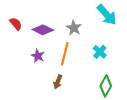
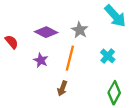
red semicircle: (16, 24) -> (12, 42), moved

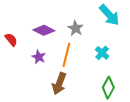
brown arrow: (62, 88) -> (59, 84), size x1.5

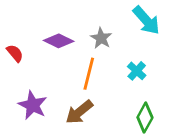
purple star: (39, 57) -> (33, 105), moved, size x1.5
brown arrow: (59, 84) -> (79, 112), turned 30

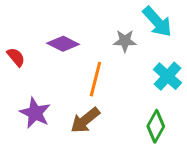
gray star: (101, 38) -> (125, 41), moved, turned -30
cyan cross: (137, 71) -> (168, 76), moved, size x1.4

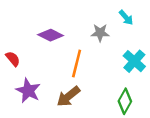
cyan arrow: (157, 22) -> (126, 18), size x0.6
red semicircle: (16, 57) -> (13, 59), moved

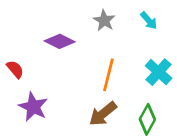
gray star: (100, 33) -> (104, 21), moved, turned 30
orange line: (77, 63) -> (108, 75), moved
brown arrow: (68, 97) -> (103, 114), moved

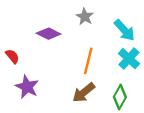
cyan arrow: (149, 21) -> (124, 30), moved, size x1.5

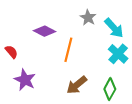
gray star: (85, 17) -> (88, 18), moved
orange line: (88, 61) -> (68, 50), moved

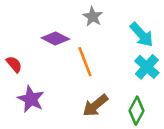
gray star: (88, 18) -> (93, 17), moved
orange line: (68, 50) -> (85, 62), turned -35

